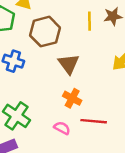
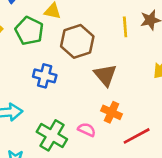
red line: (94, 121) -> (137, 136), turned -30
pink semicircle: (62, 128) -> (87, 130), moved

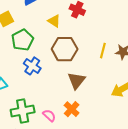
green pentagon: (29, 31) -> (22, 40), moved
green cross: (52, 135) -> (23, 111), turned 30

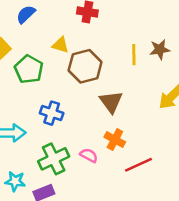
yellow triangle: (54, 21) -> (60, 45), moved
blue cross: (32, 66) -> (52, 113), moved

